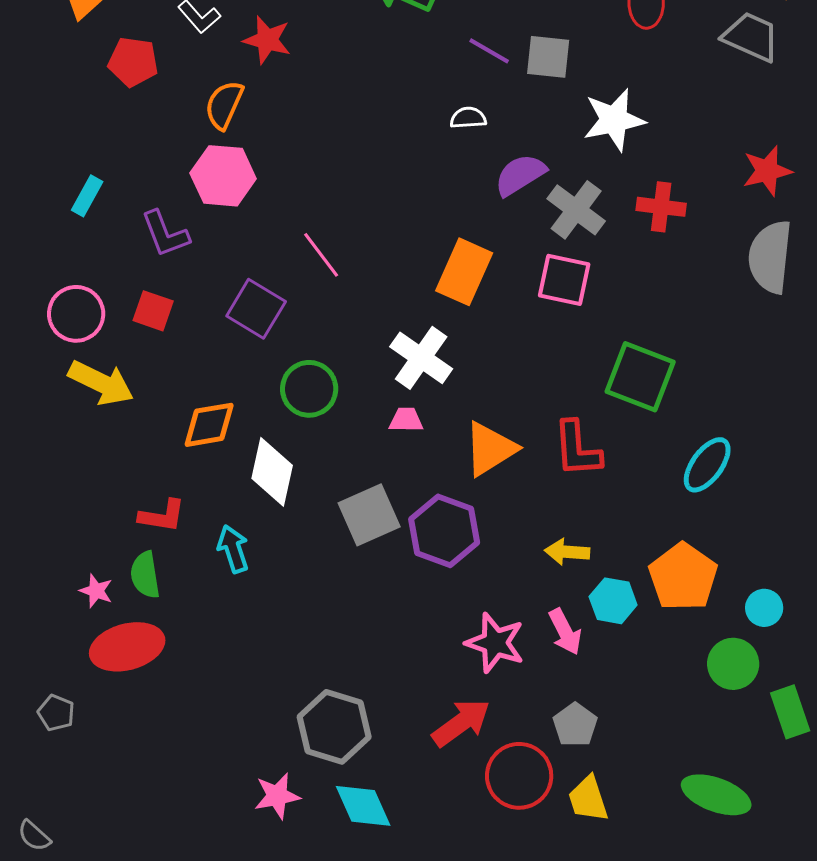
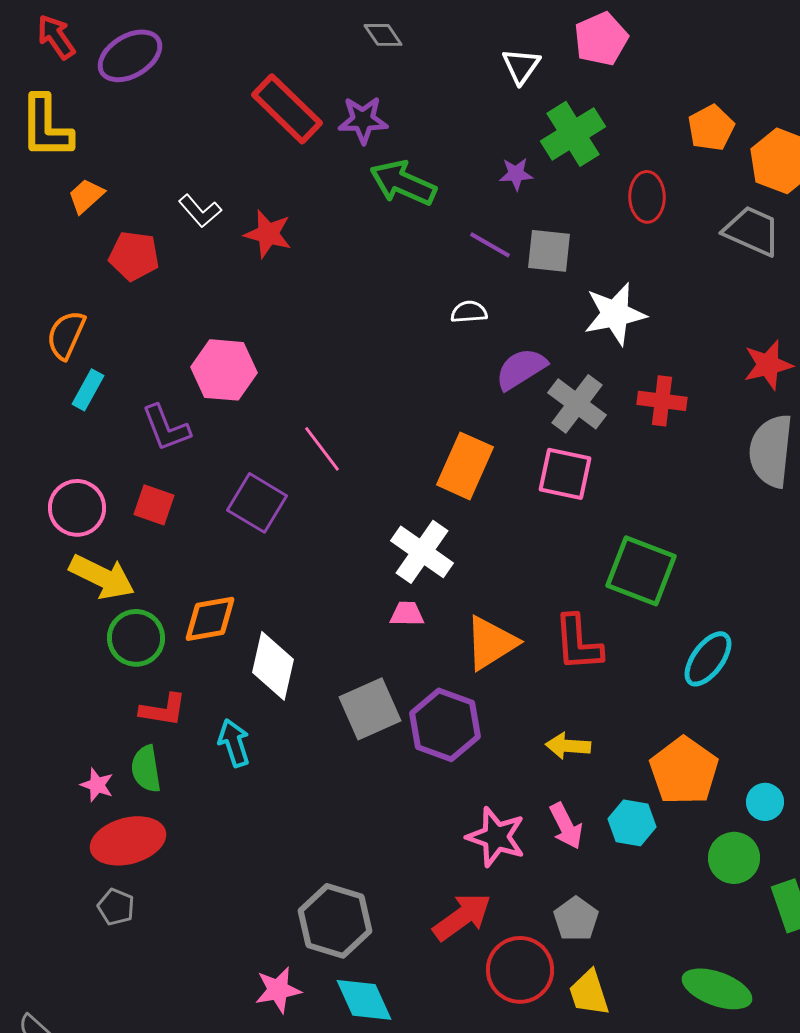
orange semicircle: (224, 105) -> (66, 335), moved
green circle: (309, 389) -> (136, 638), moved
cyan hexagon: (613, 601) -> (632, 823), moved
gray pentagon: (56, 713) -> (116, 907), moved

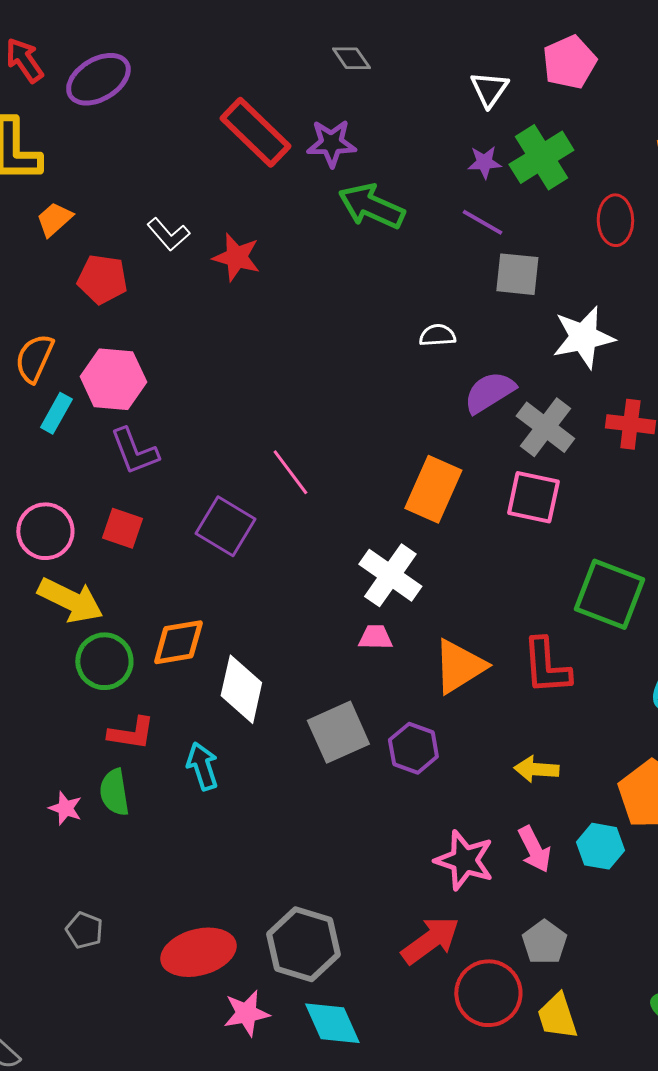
purple star: (516, 174) -> (484, 162), moved
purple line: (490, 245) -> (482, 222), moved
pink hexagon: (224, 370) -> (113, 379), moved
purple hexagon: (445, 725) -> (413, 748), size x0.7
red ellipse: (128, 841) -> (198, 952), moved

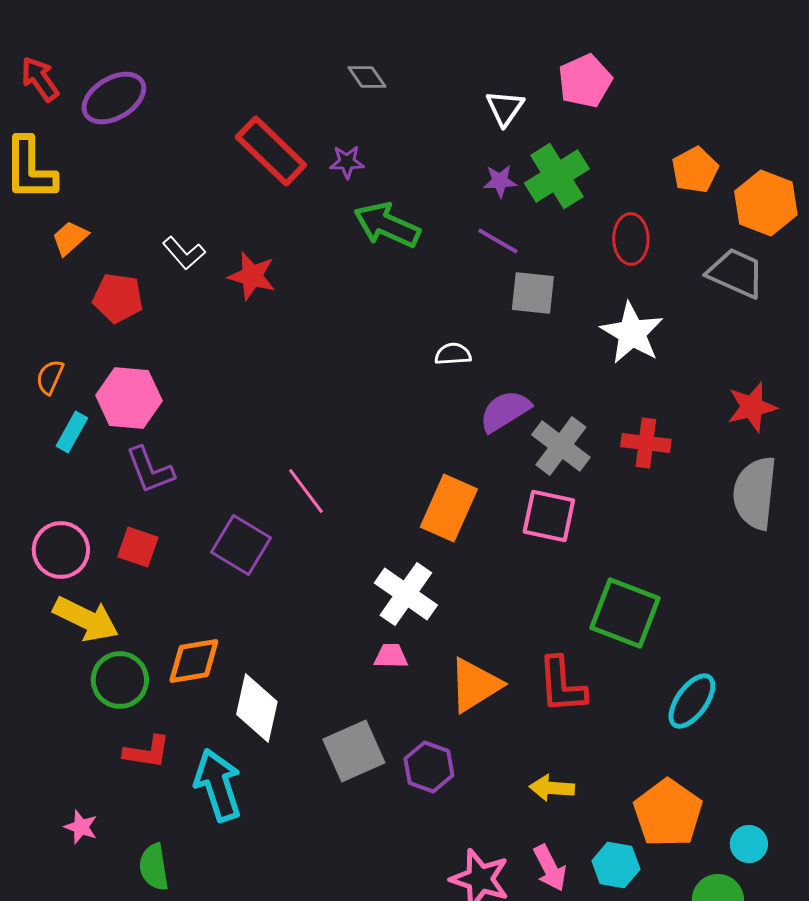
purple star: (331, 143) -> (347, 162), size x0.7
white star: (583, 337) -> (632, 333), moved, turned -30
orange semicircle: (34, 358) -> (50, 377), size x0.7
cyan arrow: (202, 766) -> (218, 785), size x1.5
green semicircle: (114, 792) -> (154, 867), moved

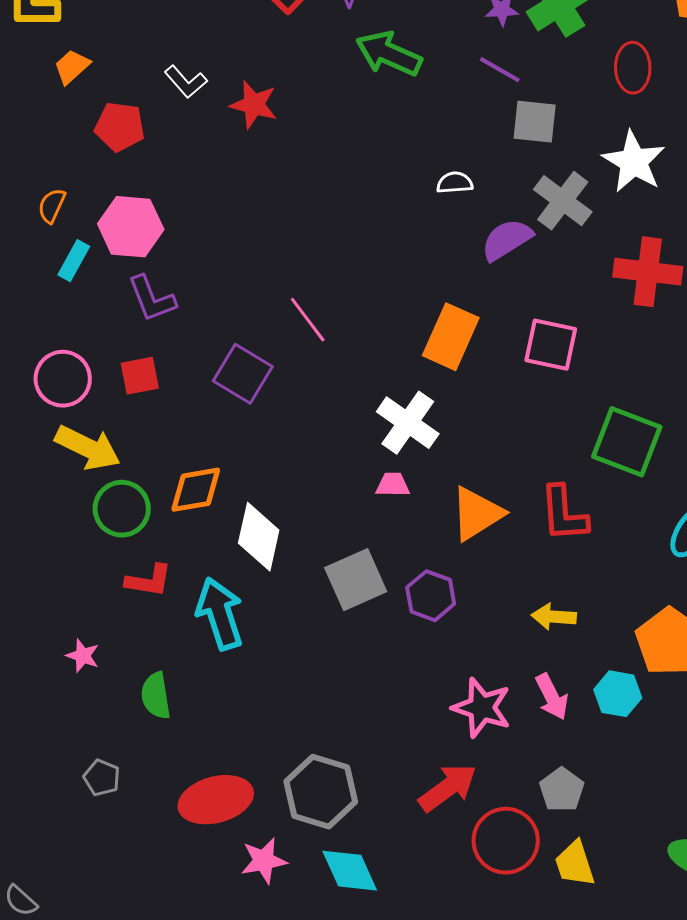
red cross: (646, 443) -> (648, 272), size x1.4
gray cross: (561, 446) -> (563, 201), moved
red square: (138, 547) -> (140, 376), turned -30

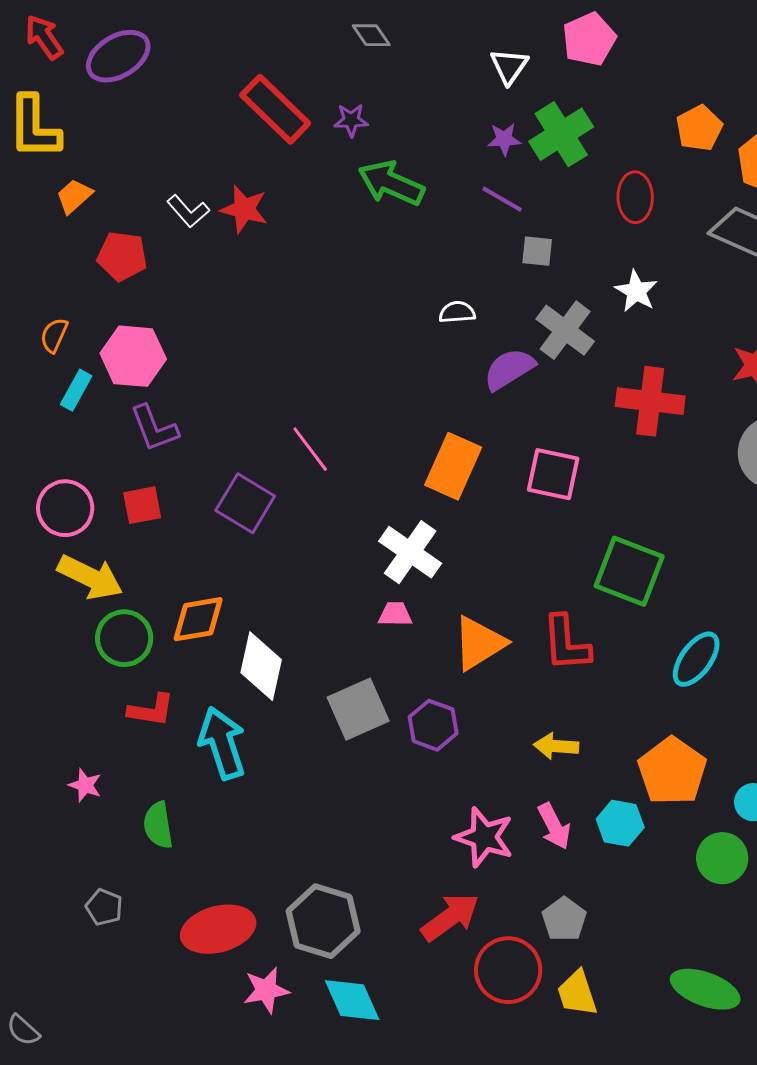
red star: (254, 105) -> (244, 209), moved
gray square: (535, 122) -> (537, 251), size x0.7
white star: (634, 162) -> (636, 291), size x0.7

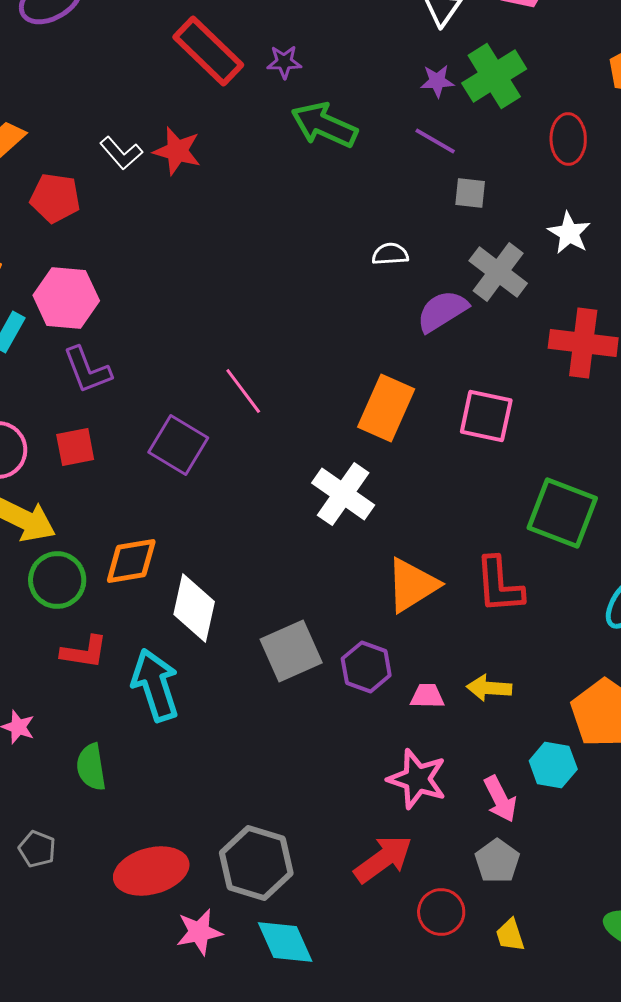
pink trapezoid: (395, 614) -> (427, 696), moved
pink arrow: (554, 826) -> (500, 799), moved
red circle: (508, 970) -> (441, 912), size x0.7
yellow trapezoid: (577, 993) -> (510, 935), size x0.7

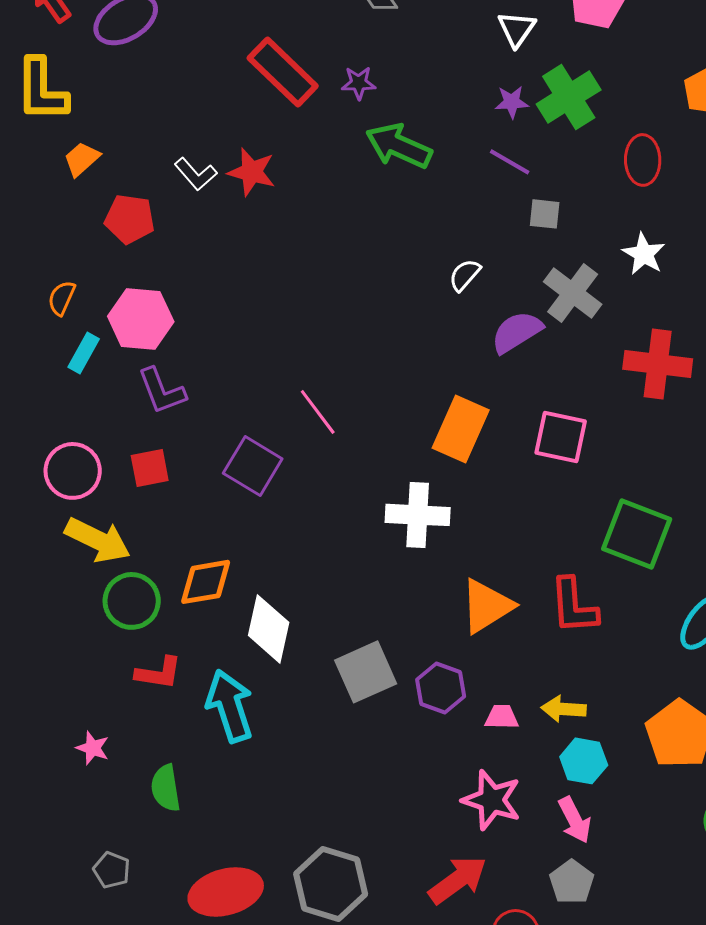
white semicircle: (390, 254) -> (465, 275), turned -45
white cross: (343, 494) -> (418, 515), turned -32
cyan hexagon: (553, 765) -> (584, 761), moved

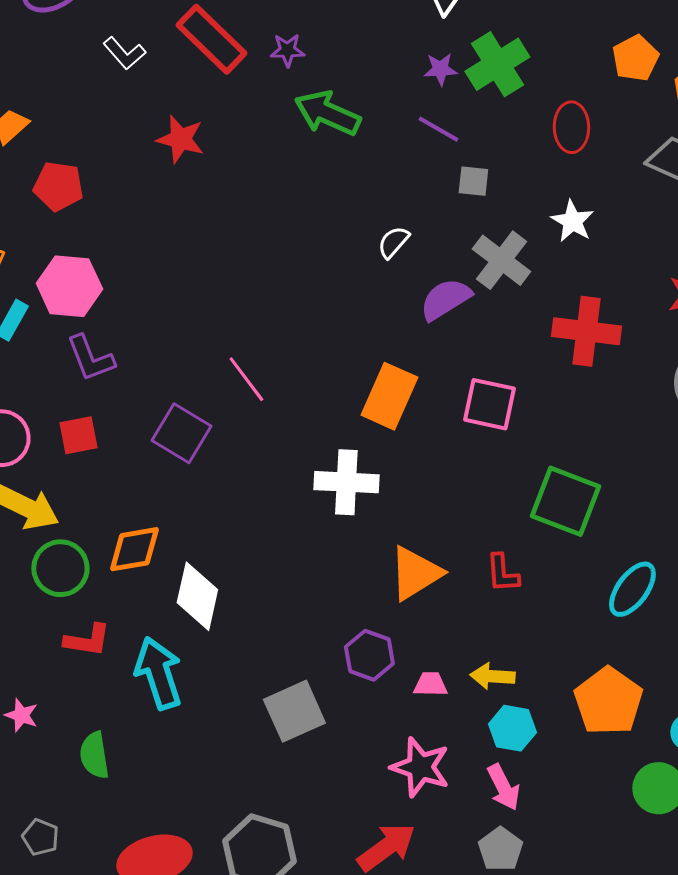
white L-shape: (196, 174) -> (124, 53), moved
red L-shape: (574, 606) -> (502, 573), size x0.7
gray square: (366, 672) -> (294, 711), moved

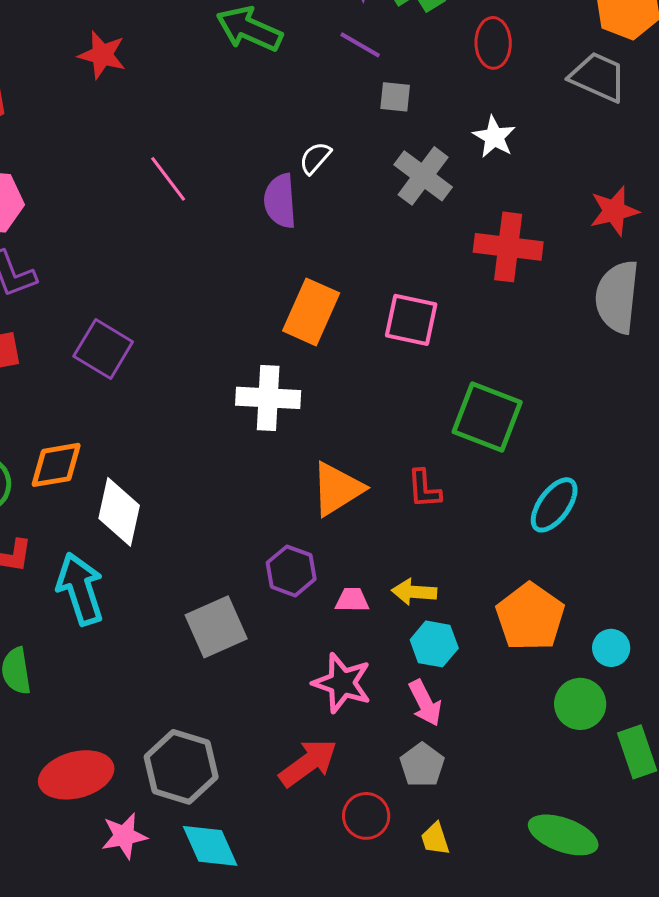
purple semicircle: (445, 299) -> (280, 201), moved, turned -62
pink line: (246, 379) -> (168, 179), moved

